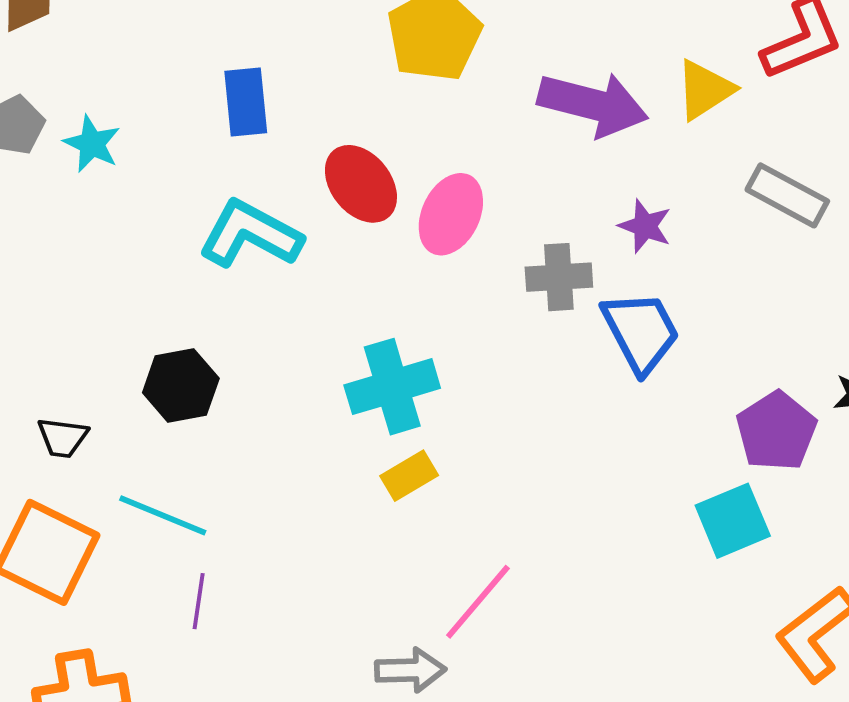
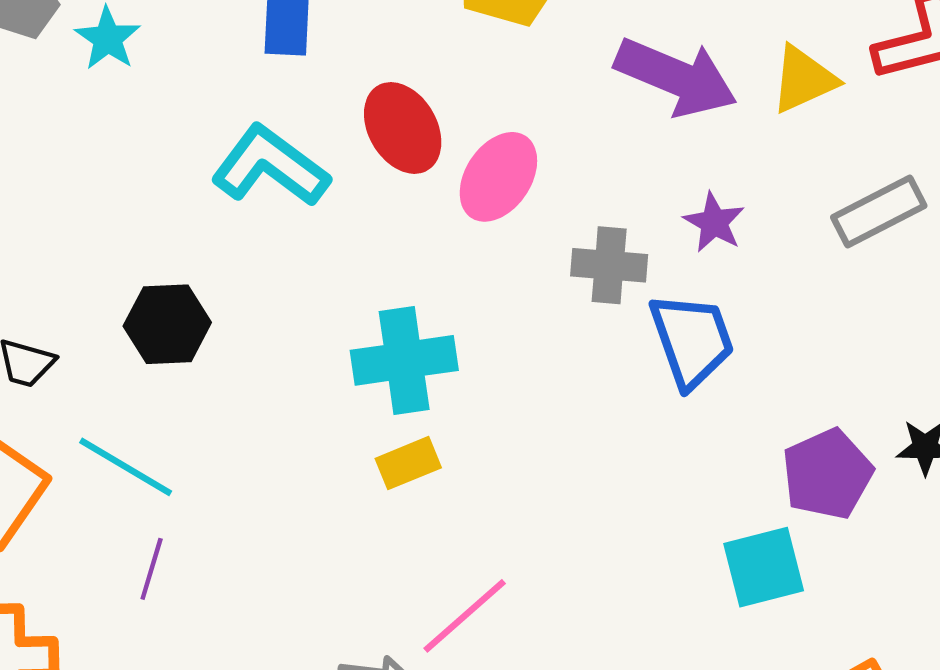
gray rectangle: (787, 195) -> (879, 212), turned -64

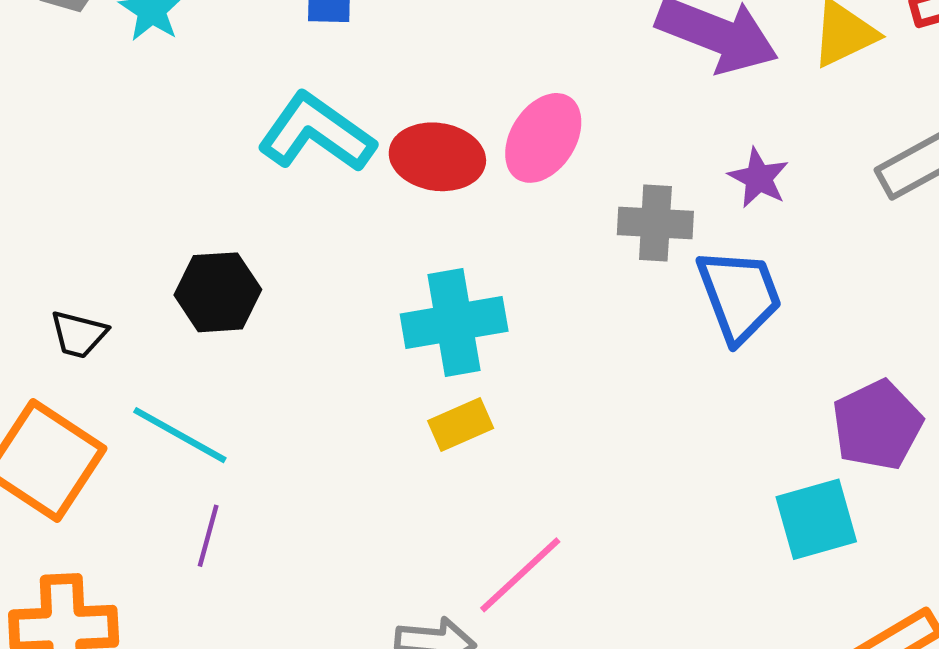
red ellipse: (403, 128) -> (437, 157), moved, turned -50

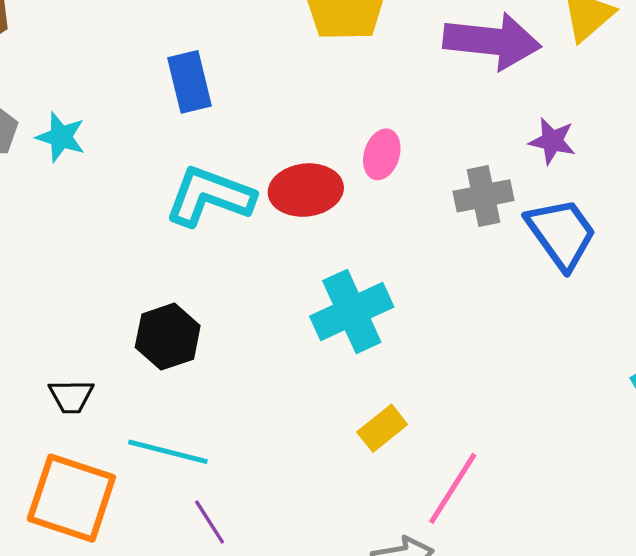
pink ellipse: (543, 138) -> (382, 154), size x0.7
yellow rectangle: (461, 424) -> (382, 428), moved
purple line: (208, 536) -> (210, 522), turned -33

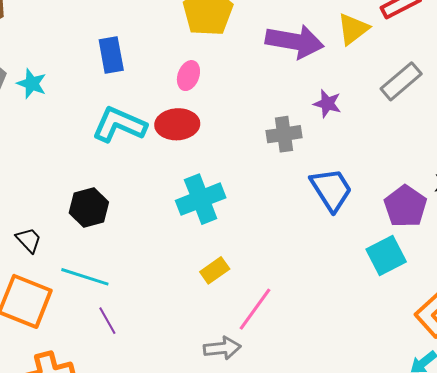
pink ellipse: (382, 154) -> (188, 76), moved
blue trapezoid: (561, 233) -> (331, 190), moved
black trapezoid: (71, 396) -> (29, 240), turned -136

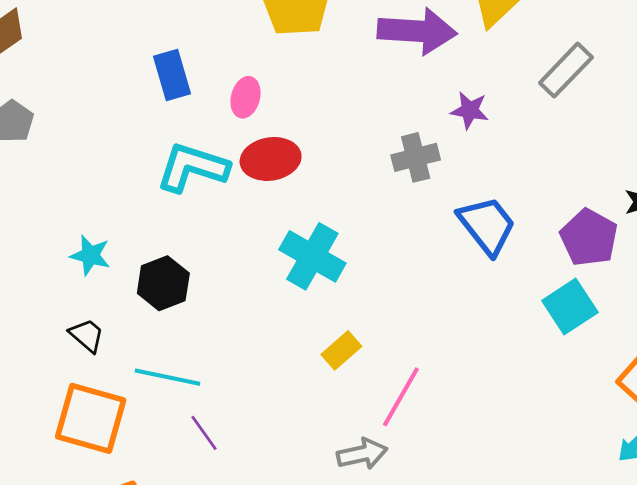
pink ellipse: (188, 76) -> (246, 97), moved
cyan star: (32, 84) -> (90, 255), moved
cyan cross: (201, 199) -> (312, 256), turned -33

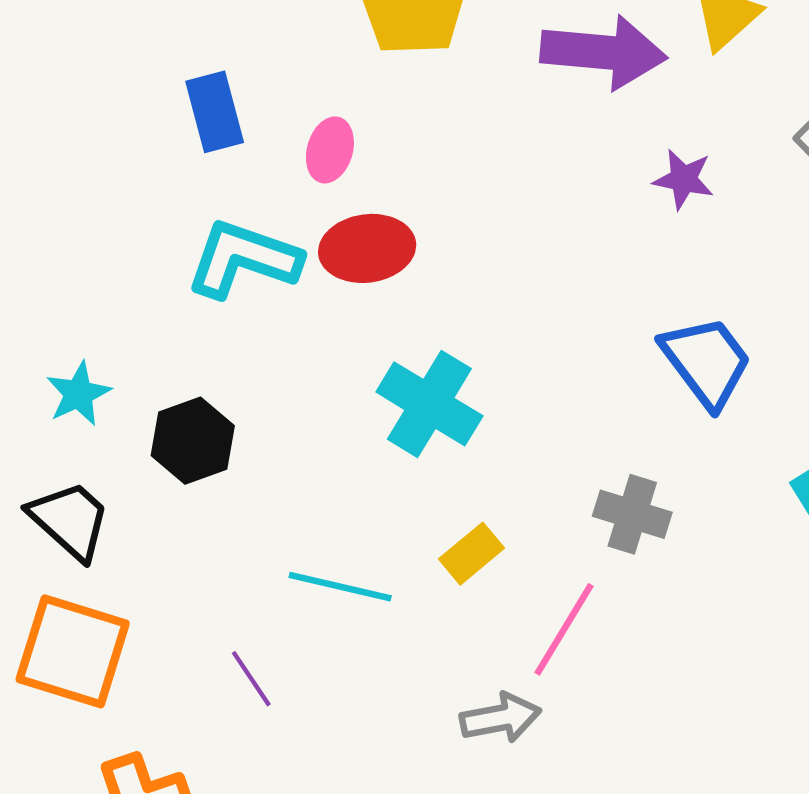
gray cross: (416, 157) -> (632, 514), moved, turned 30
cyan star: (90, 255) -> (78, 394), turned 30
black trapezoid: (87, 335) -> (70, 520), size x1.5
cyan line: (168, 377) -> (340, 587), moved

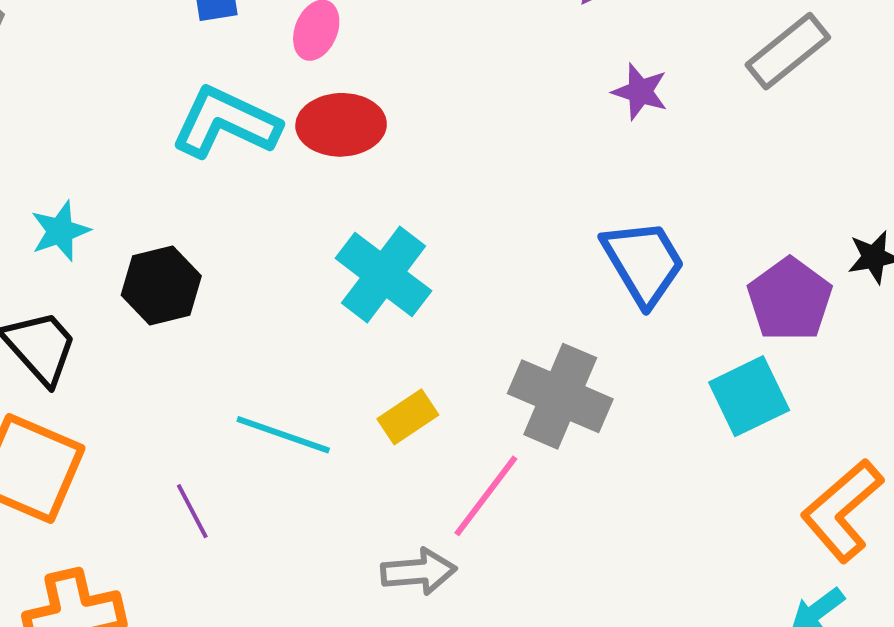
gray cross: (632, 514) -> (560, 396), size x1.4

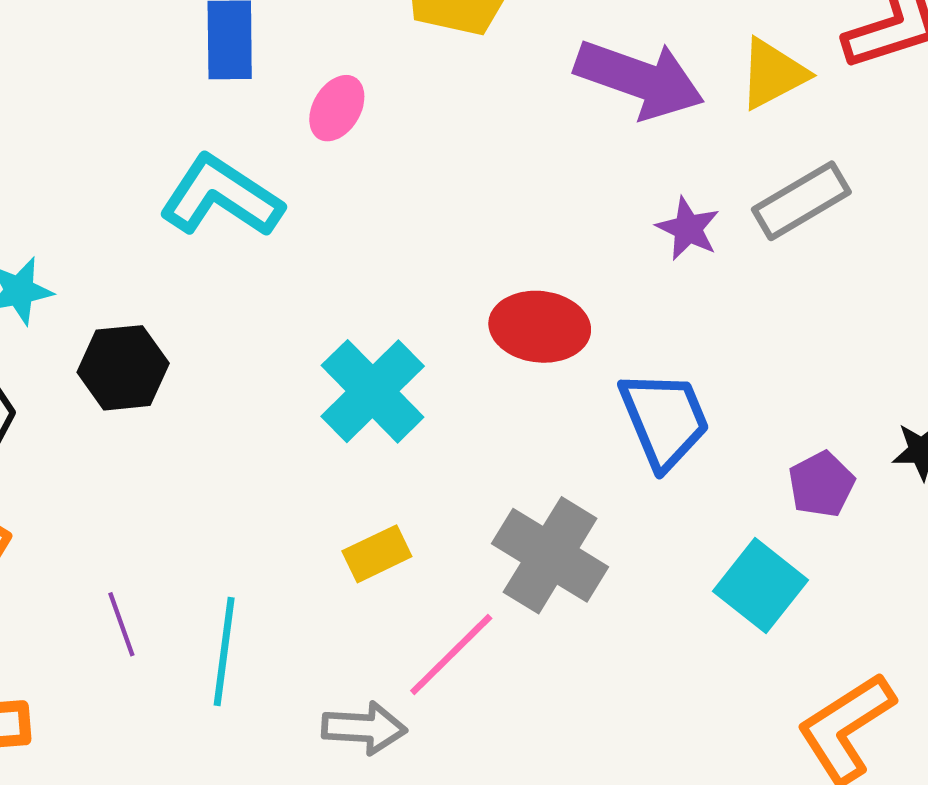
gray rectangle: (788, 51) -> (801, 201), moved
red ellipse: (341, 125) -> (540, 327), moved
purple pentagon: (790, 300) -> (821, 484), size x0.7
cyan square: (749, 396) -> (761, 586), turned -34
cyan line: (283, 435) -> (224, 651), moved, turned 70

